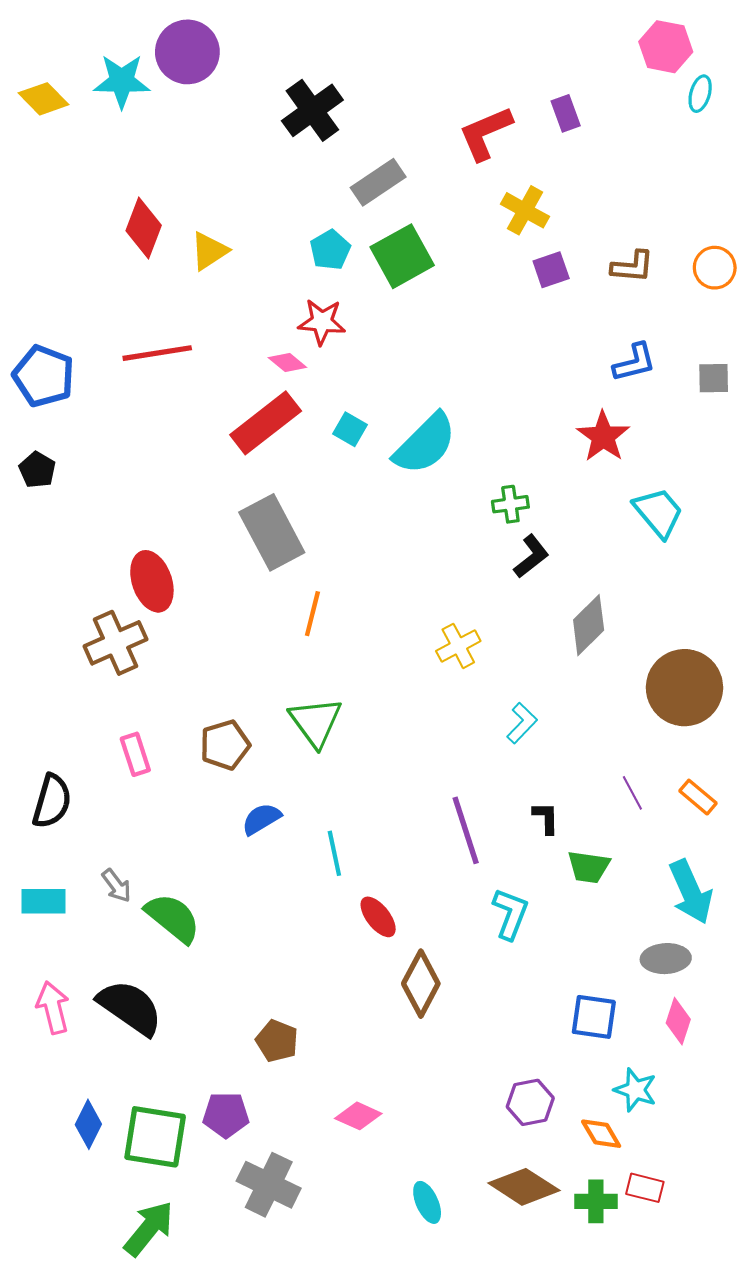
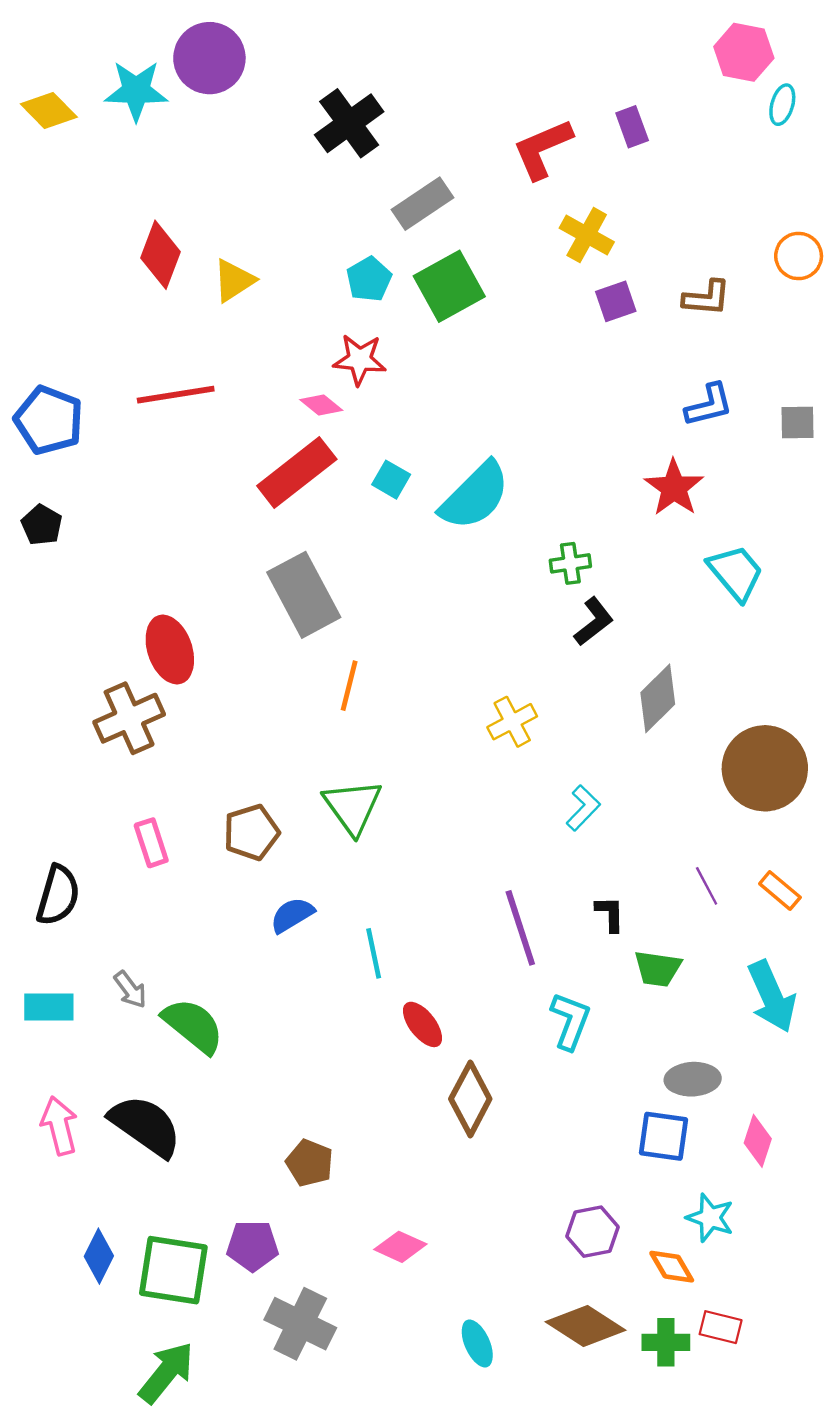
orange circle: (715, 268) -> (799, 256), moved
gray ellipse: (666, 959) -> (693, 1079), moved

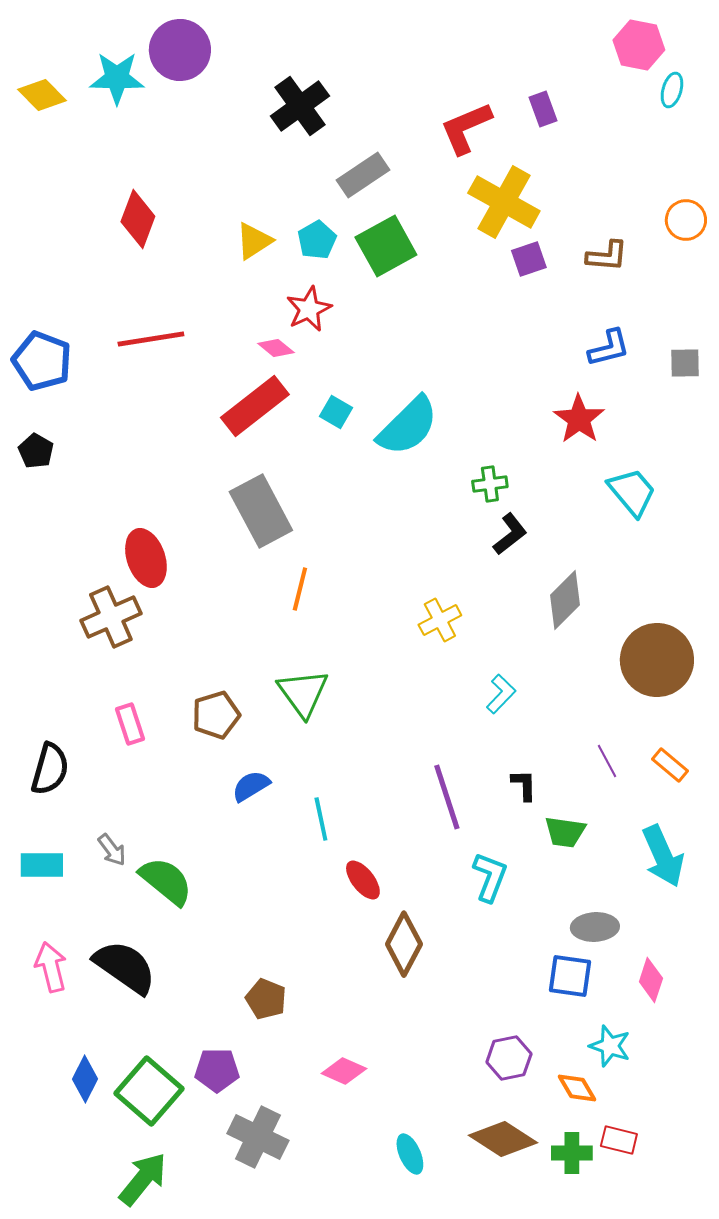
yellow cross: (587, 235) -> (504, 202), size x1.5
yellow triangle: (234, 280) -> (254, 241), moved
red star: (360, 360) -> (309, 309), turned -30
green square: (173, 1270) -> (149, 1091), turned 32

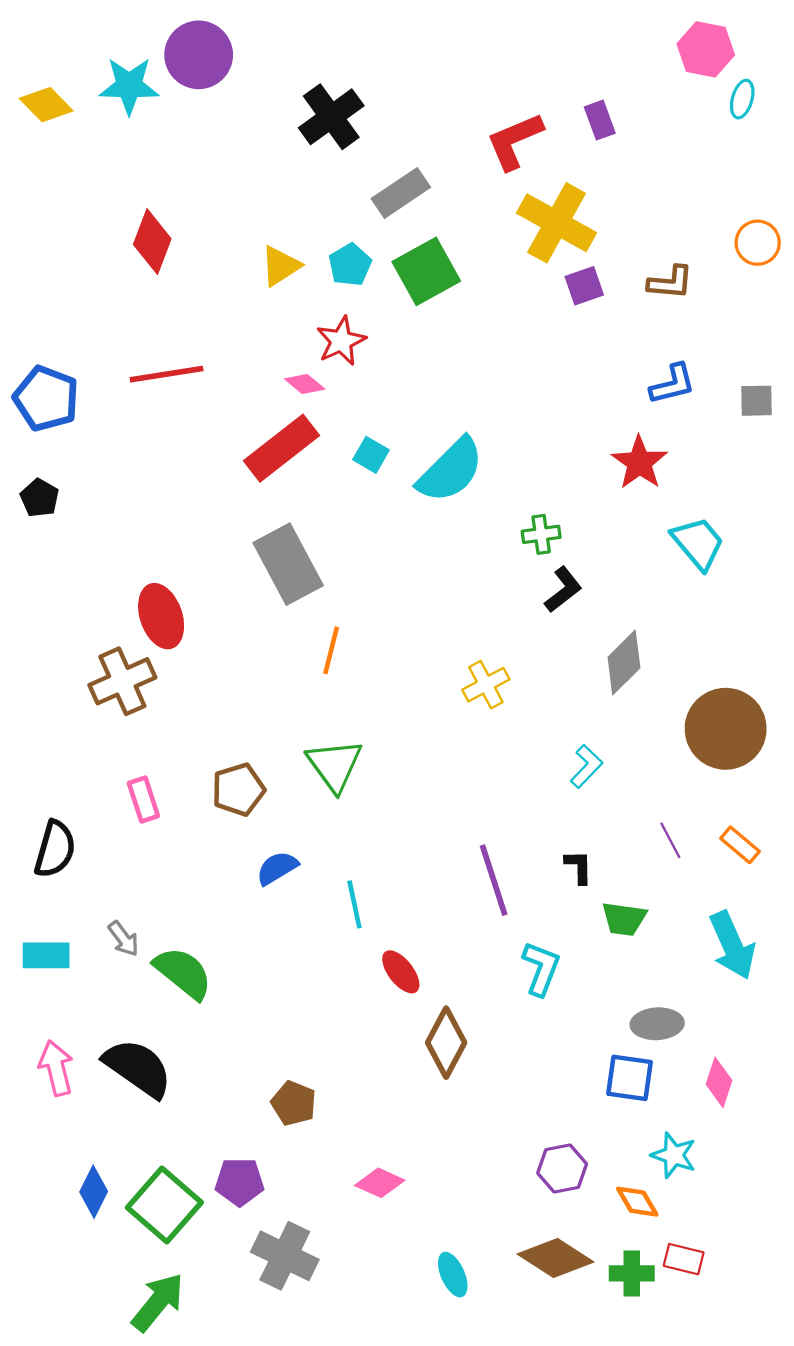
cyan L-shape: (501, 694) -> (586, 766), moved

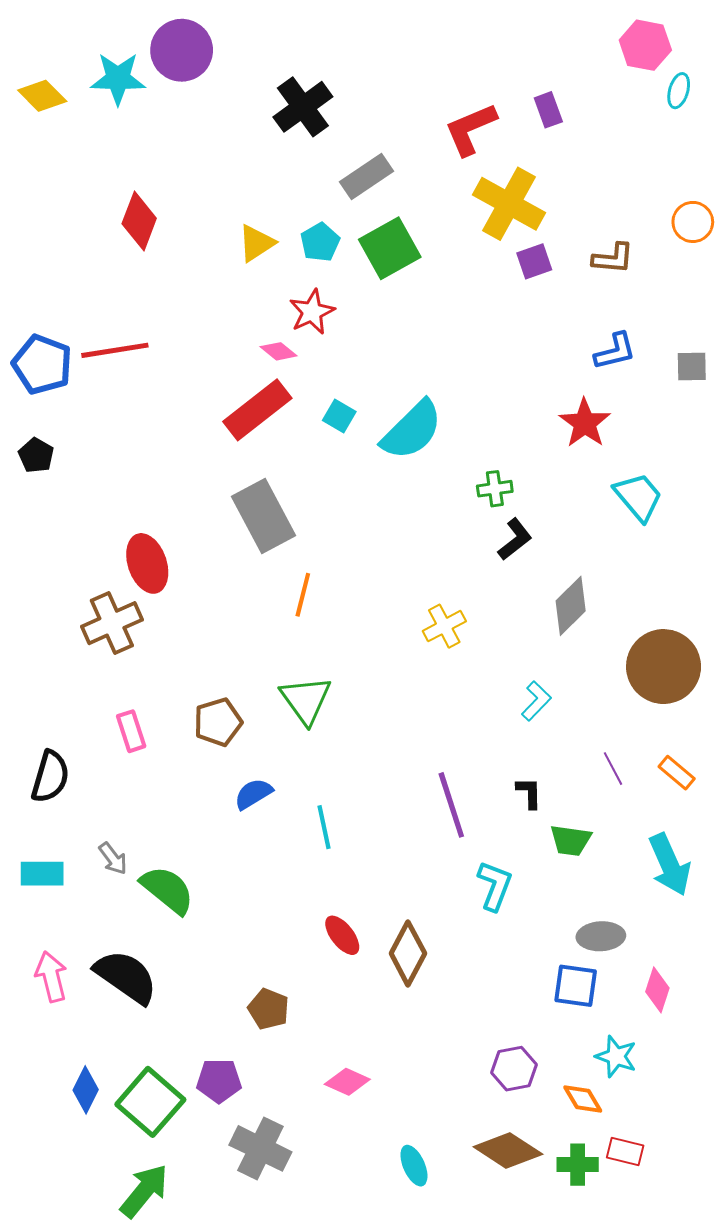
red line: (167, 374) -> (115, 350), moved
red ellipse: (401, 972) -> (342, 935), moved

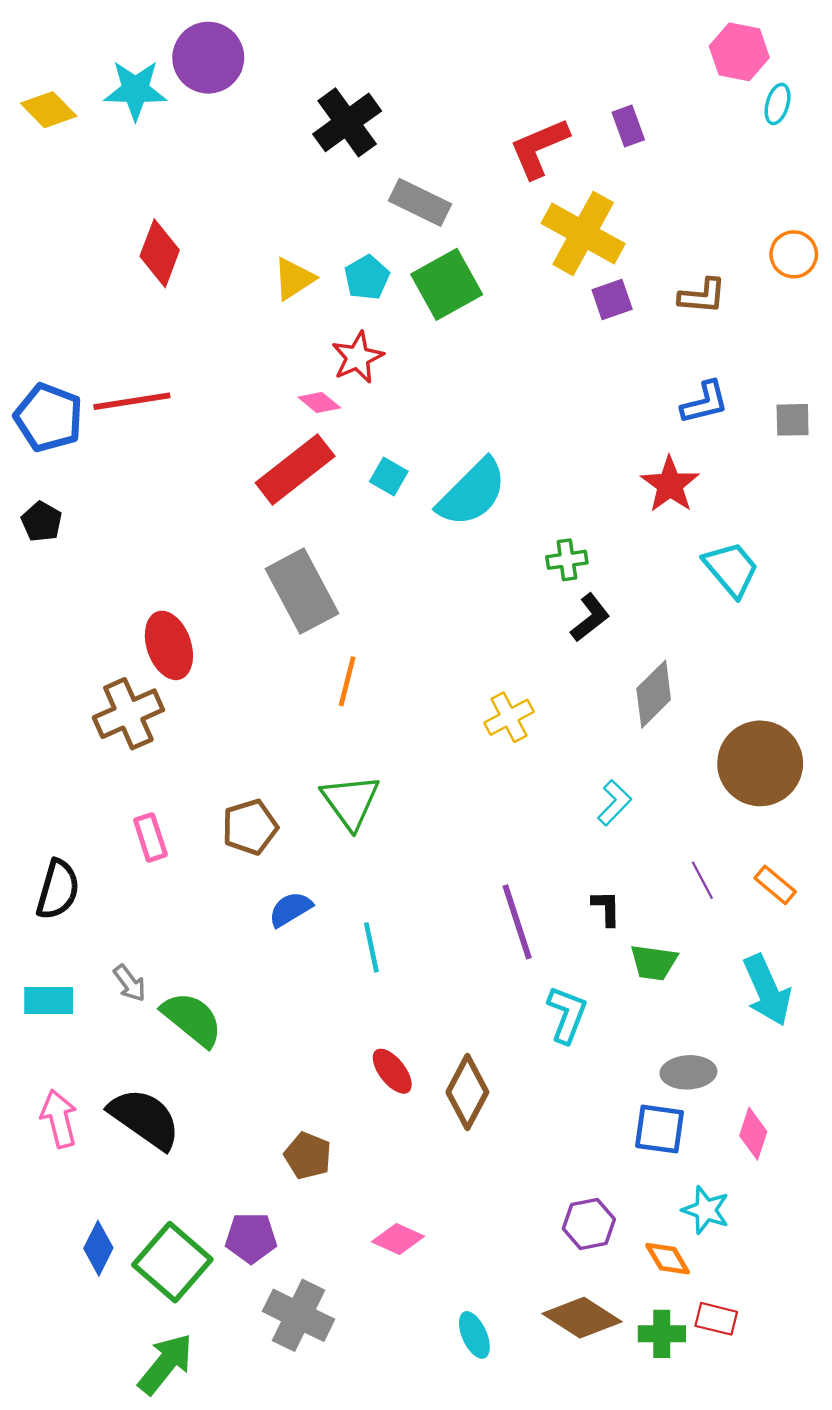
gray rectangle: (366, 177) -> (420, 202), turned 60

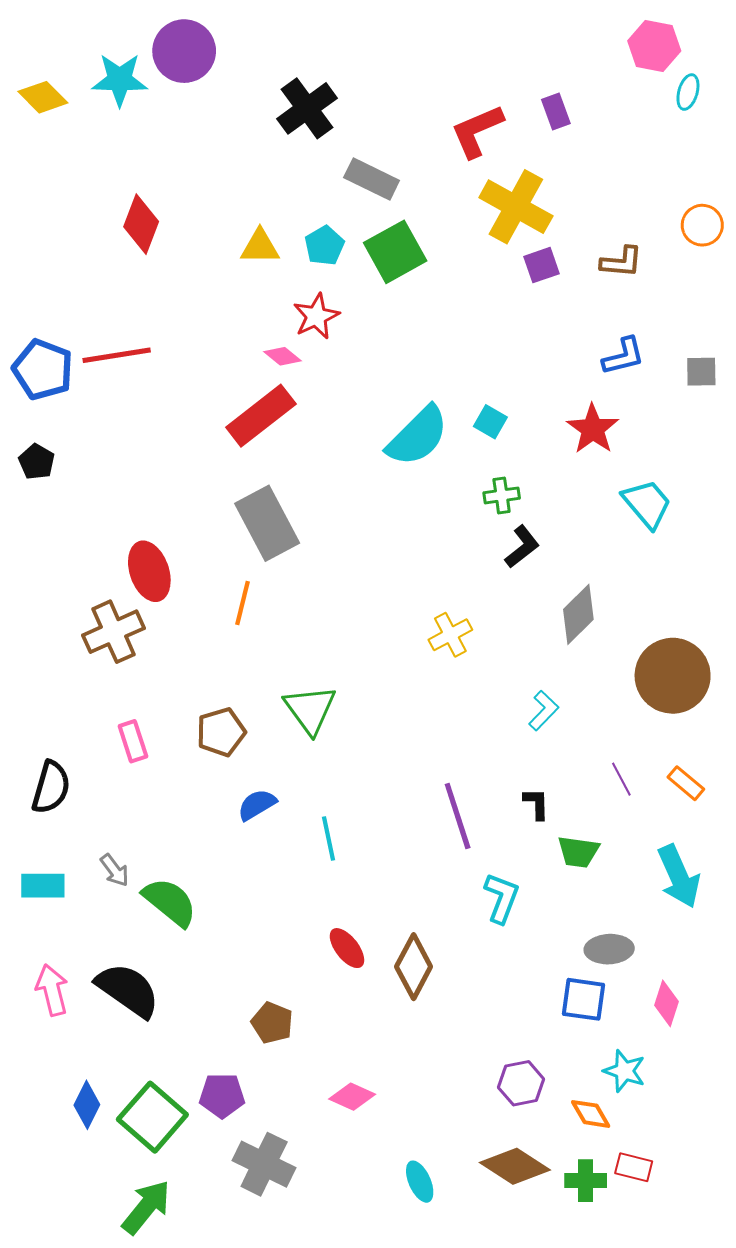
yellow triangle: (294, 279) -> (260, 247), turned 33
cyan square: (389, 476) -> (490, 422), moved
orange line: (347, 681) -> (243, 603), moved

